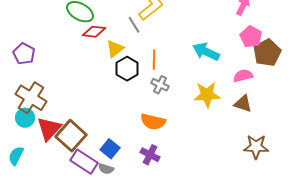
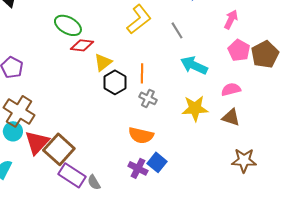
gray line: (134, 25) -> (177, 30), moved
brown pentagon: (267, 53) -> (265, 54), moved
blue square: (110, 149) -> (157, 162), moved
gray semicircle: (106, 169) -> (94, 182), turned 42

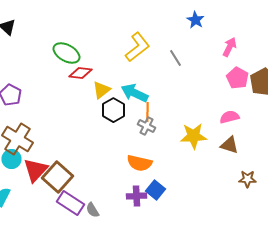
cyan arrow: (194, 65) -> (134, 93), moved
orange line: (142, 73) -> (147, 112), moved
brown star: (244, 160) -> (247, 179), moved, size x0.7
purple cross: (138, 168) -> (136, 196), turned -30

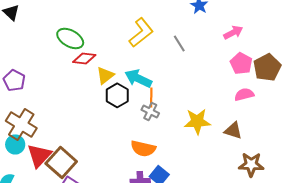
pink arrow: (229, 47) -> (233, 32), turned 36
pink semicircle: (229, 117) -> (244, 94), moved
brown star: (247, 179) -> (251, 164), size x1.4

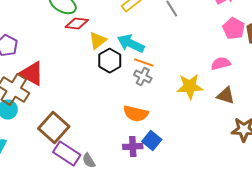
pink semicircle: (244, 94) -> (221, 64), moved
orange line: (151, 97) -> (144, 62), turned -72
red triangle: (39, 155) -> (32, 74), moved, turned -44

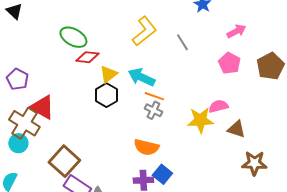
pink pentagon: (234, 28) -> (229, 63), moved
black hexagon: (110, 60) -> (106, 95), moved
pink semicircle: (221, 64) -> (218, 106), moved

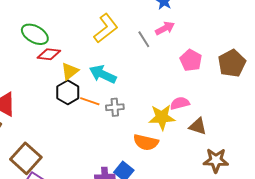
pink arrow: (236, 31) -> (165, 28), moved
orange line: (154, 96) -> (90, 101), moved
gray cross: (153, 110) -> (115, 107), turned -30
orange semicircle: (146, 147) -> (146, 142), moved

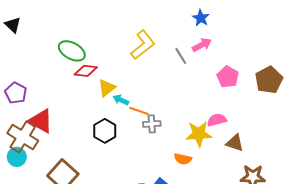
cyan arrow: (103, 74) -> (121, 100), moved, size x0.6
black hexagon: (68, 92) -> (105, 131), moved
orange line: (90, 101) -> (139, 111), moved
orange semicircle: (146, 142) -> (183, 159), size x0.7

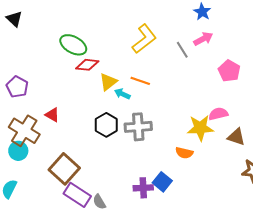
orange line: (139, 111) -> (140, 81), moved
red triangle: (41, 121) -> (52, 115), moved, size x0.6
gray cross: (152, 124) -> (138, 127), moved, size x1.5

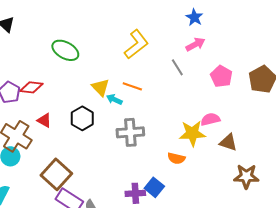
gray line: (182, 50) -> (177, 67), moved
red diamond: (87, 65) -> (31, 87), moved
yellow triangle: (108, 82) -> (100, 87), turned -36
black hexagon: (106, 125) -> (82, 118), moved

